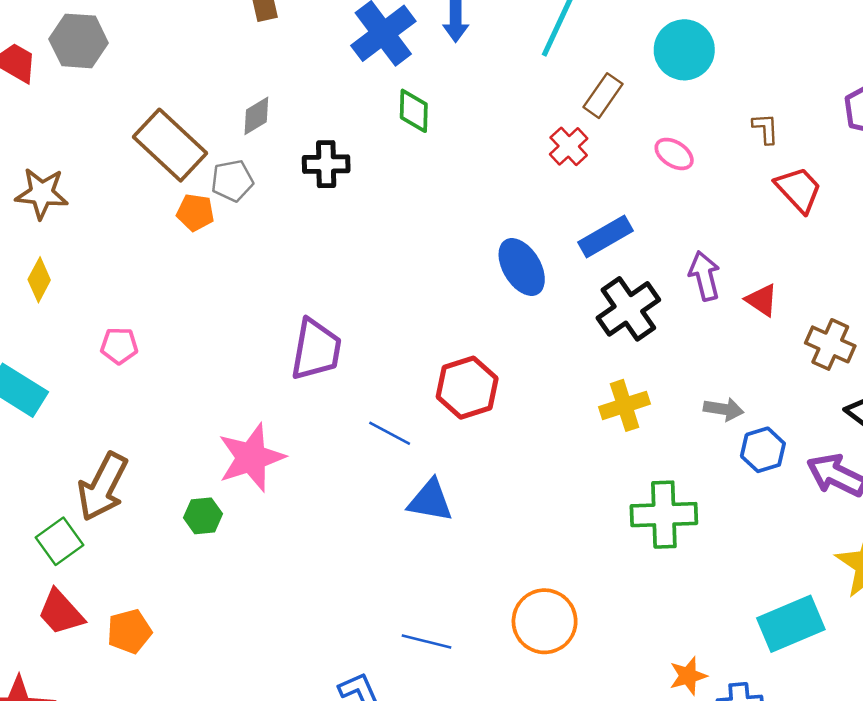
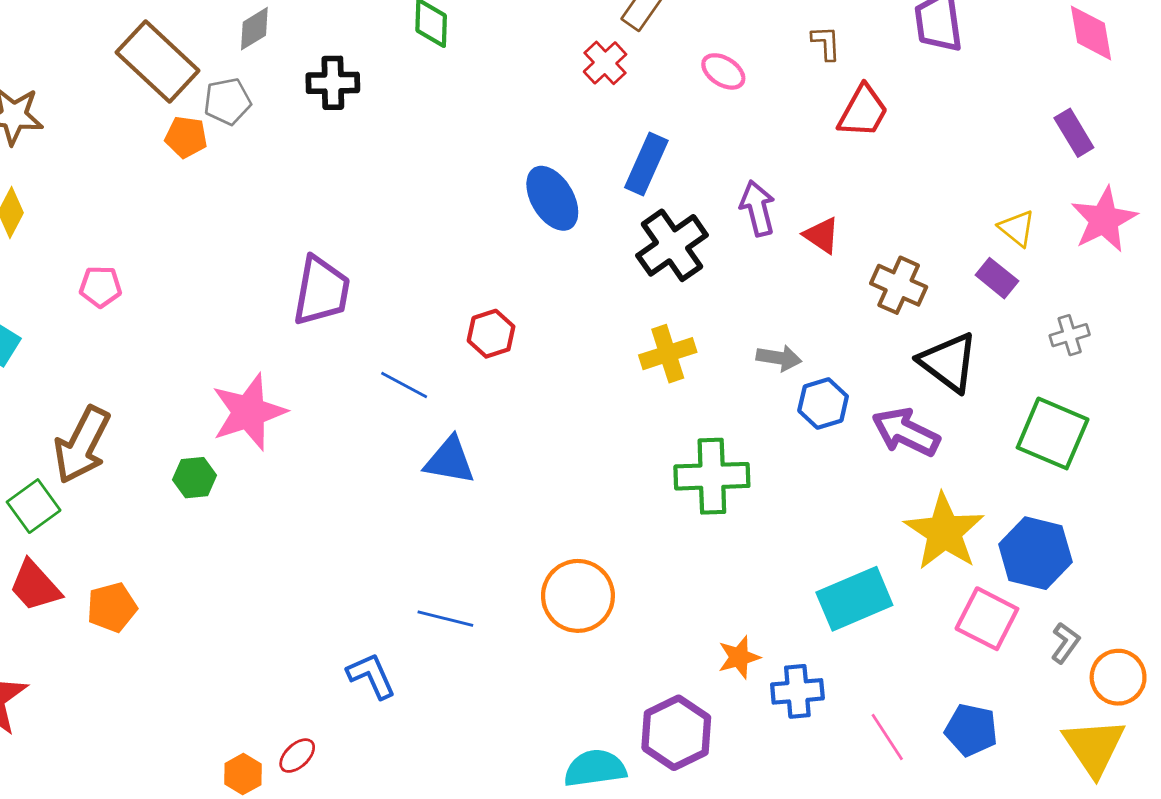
red trapezoid: (799, 190) -> (863, 111), turned 72
blue rectangle: (606, 237) -> (646, 164), turned -36
red hexagon: (467, 388) -> (491, 334), size x0.7

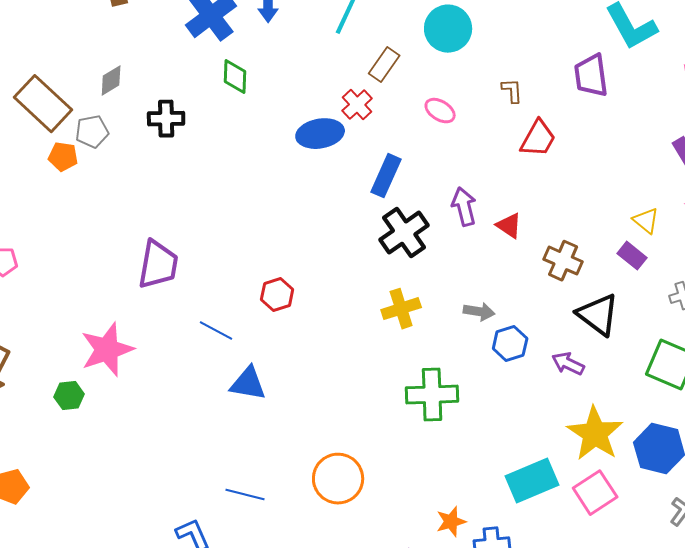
blue ellipse: (552, 198) -> (320, 134), moved, turned -69
purple arrow: (906, 432) -> (568, 364), size x0.7
pink square: (987, 619) -> (595, 493), moved, turned 30

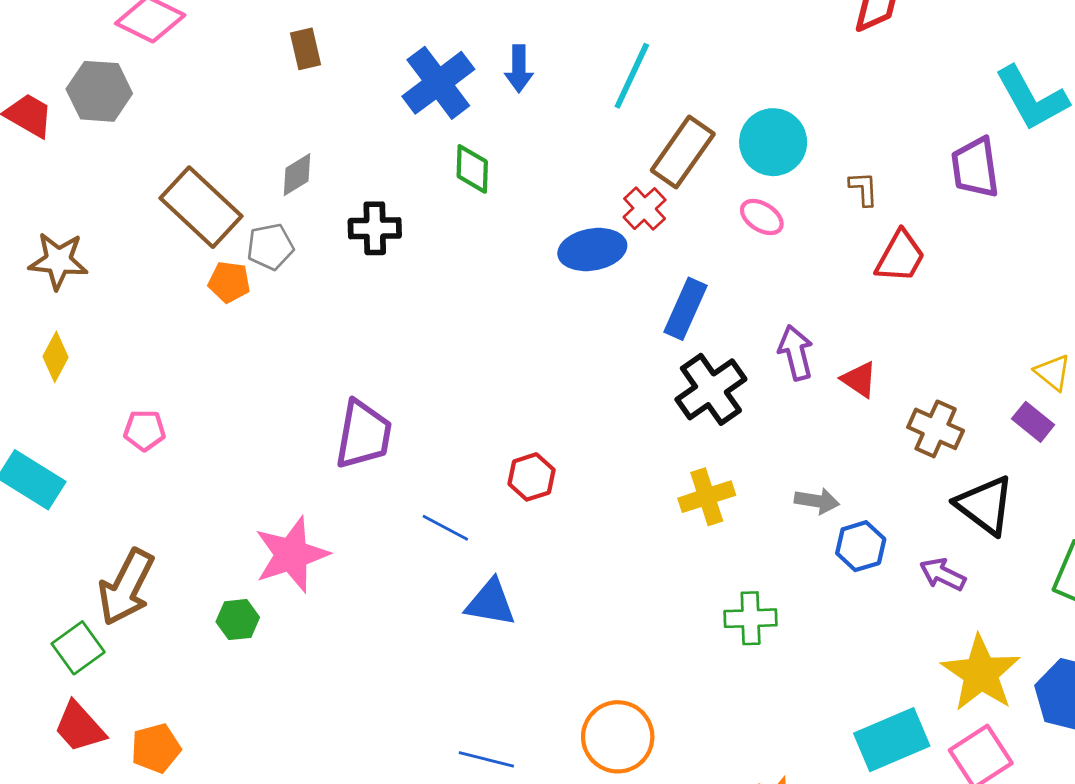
cyan circle: (448, 29) -> (773, 142), moved
brown rectangle: (384, 65) -> (683, 152), size x1.4
green cross: (432, 395) -> (751, 618), size x0.7

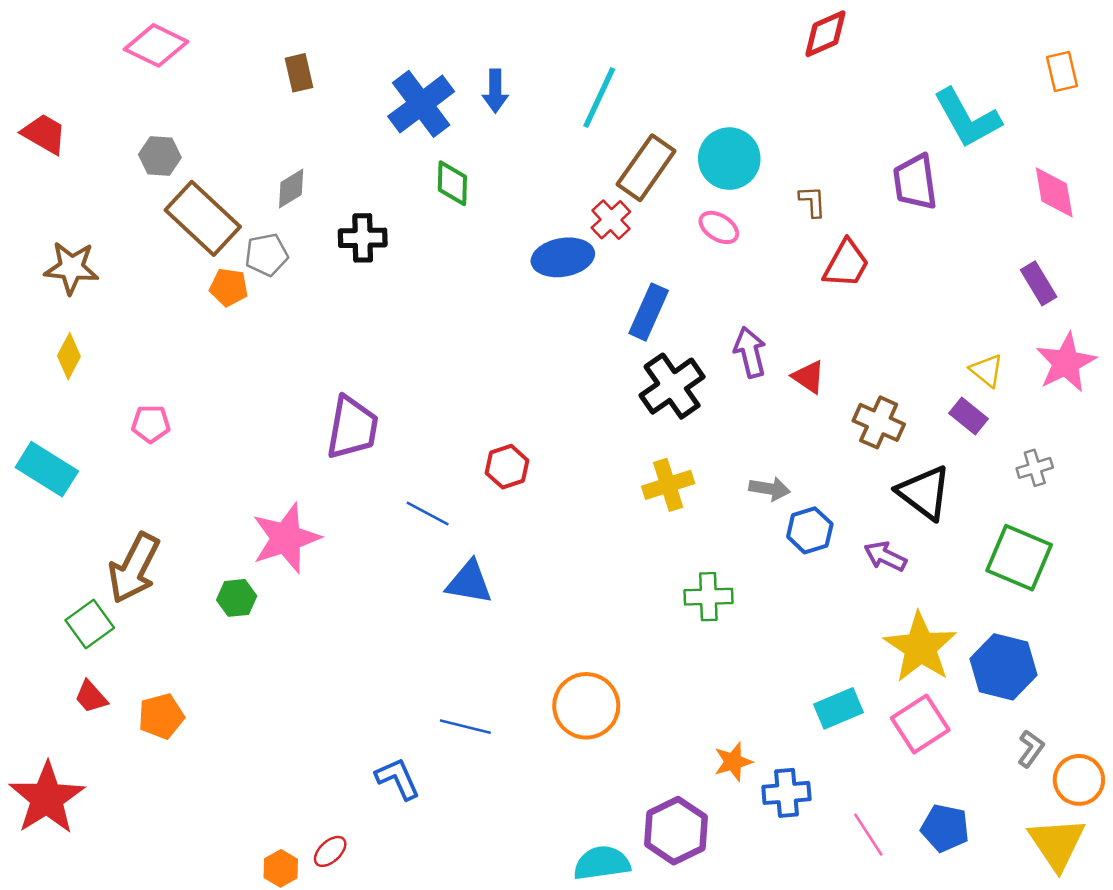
gray hexagon: (99, 91) -> (160, 156), moved, size x0.7
red trapezoid: (80, 727) -> (91, 697), size x0.7
cyan rectangle: (892, 740) -> (838, 708), size x0.7

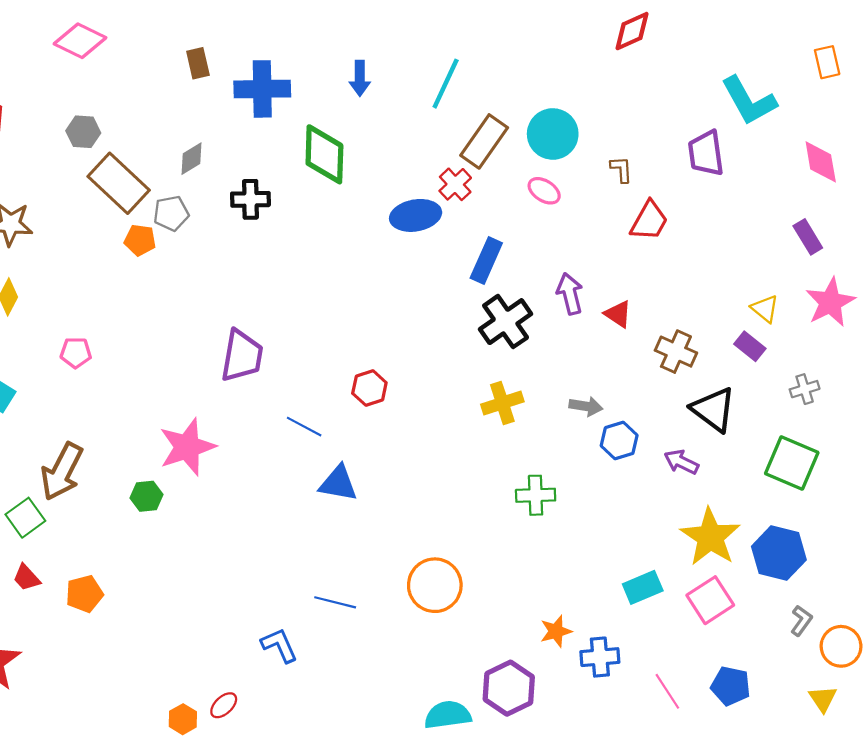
blue cross: (421, 104) -> (262, 89), moved, turned 36
green diamond: (452, 183) -> (324, 154), size x1.6
yellow triangle: (1057, 844) -> (823, 699), size x0.6

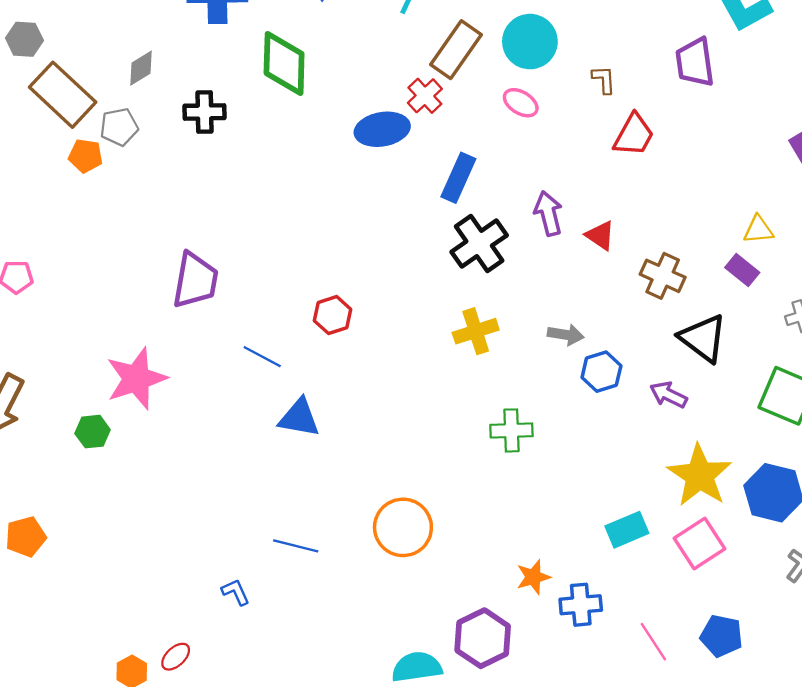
yellow triangle: (765, 309) -> (758, 230), turned -44
blue L-shape: (279, 645) -> (236, 592), size x0.7

